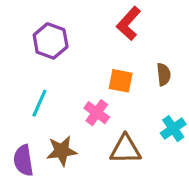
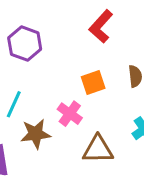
orange square: (121, 81) -> (93, 82), turned -30
brown star: (62, 151) -> (36, 134), moved

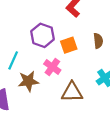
purple hexagon: (25, 44) -> (43, 35), moved

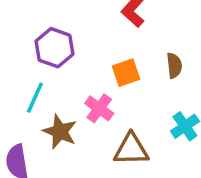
purple hexagon: (43, 35) -> (55, 48), moved
brown star: (28, 81) -> (60, 132), turned 30

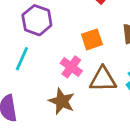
brown star: (60, 132) -> (62, 101), moved
brown triangle: (131, 149) -> (103, 79), moved

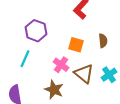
orange square: (92, 39) -> (76, 45), turned 35
brown triangle: (103, 79) -> (84, 74), turned 40

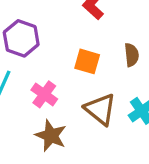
pink cross: (61, 65) -> (44, 94), moved

